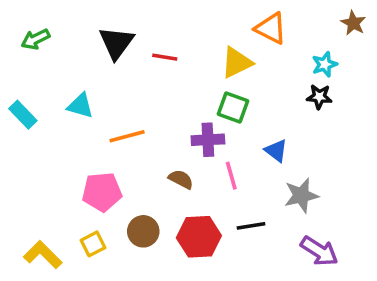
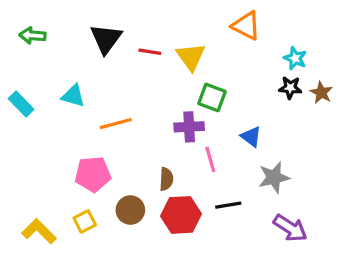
brown star: (353, 23) -> (321, 93), moved
green arrow: (36, 39) -> (32, 35), turned 30
yellow triangle: (237, 63) -> (191, 57), moved, turned -40
cyan star: (325, 64) -> (295, 58), turned -30
brown semicircle: (181, 179) -> (166, 179), moved, turned 65

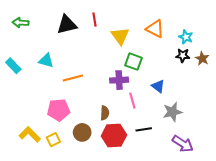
orange triangle: (246, 26) -> (155, 29), moved
black triangle: (106, 39) -> (67, 25), turned 40
red line: (150, 52) -> (94, 20), moved, turned 72
yellow L-shape: (39, 231) -> (30, 134), moved

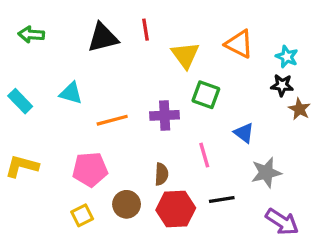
brown star: (202, 59) -> (299, 109), moved
purple cross: (119, 80) -> (165, 115), moved
yellow L-shape: (30, 134) -> (22, 166), moved, turned -30

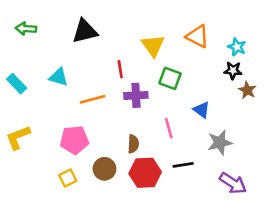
red line: (146, 30) -> (120, 69), moved
yellow L-shape: (22, 166) -> (18, 137), turned -36

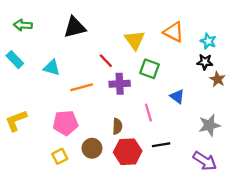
red line: (120, 69) -> (106, 61), turned -35
cyan rectangle: (17, 84) -> (15, 60), moved
gray star: (220, 143) -> (209, 125), moved

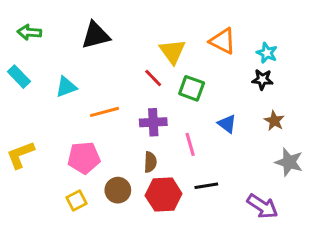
red line: (106, 61) -> (153, 78), moved
cyan triangle: (52, 68) -> (66, 87), turned -36
brown star: (217, 79) -> (274, 121), moved
purple cross: (120, 84) -> (153, 122), moved
gray star: (209, 125) -> (289, 162), moved, turned 30

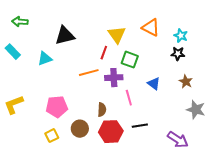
black triangle: (96, 35) -> (65, 36), moved
red line: (153, 78) -> (104, 53), turned 64
orange line: (105, 112) -> (89, 73), moved
purple cross: (153, 122) -> (114, 78), moved

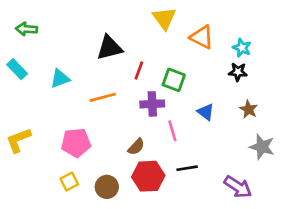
yellow triangle: (117, 35) -> (164, 18), moved
black triangle: (65, 36) -> (109, 48), moved
orange line: (89, 73) -> (103, 97), moved
brown semicircle: (102, 110) -> (136, 147), turned 40
brown circle: (80, 129) -> (107, 187), moved

